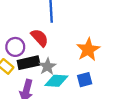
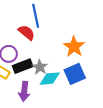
red semicircle: (40, 38) -> (27, 32), moved
blue square: (85, 80) -> (75, 74), size x1.5

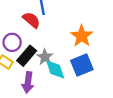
black rectangle: (23, 66) -> (27, 56), turned -30
cyan diamond: (50, 79) -> (55, 69), turned 75

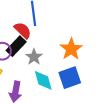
black rectangle: (27, 56) -> (16, 46), moved
gray star: (45, 57) -> (34, 57), moved

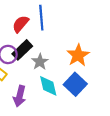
red semicircle: (23, 30) -> (21, 24), moved, turned -96
blue square: (70, 78) -> (75, 84), turned -30

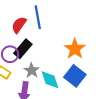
gray star: (40, 62) -> (32, 70), moved

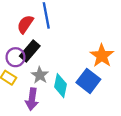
orange star: (75, 49) -> (102, 56), moved
cyan diamond: (50, 80) -> (60, 86), turned 30

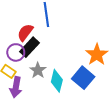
red semicircle: (25, 24) -> (25, 32), moved
purple arrow: (32, 99) -> (16, 87), moved

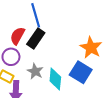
black rectangle: (29, 47) -> (36, 39), moved

